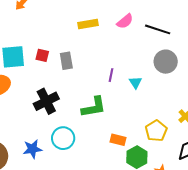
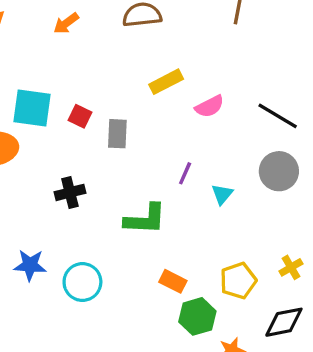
pink semicircle: (125, 21) -> (210, 106), moved
yellow rectangle: (88, 24) -> (166, 82), turned -30
black cross: (46, 101) -> (70, 192), size x0.7
cyan circle: (63, 138) -> (82, 282), moved

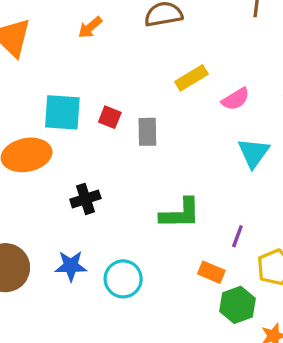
purple line: (185, 173) -> (237, 236), moved
black cross: (70, 192) -> (85, 199), moved
cyan triangle: (222, 194) -> (254, 153), moved, size x1.5

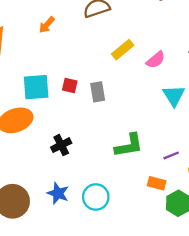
purple line: (237, 236) -> (171, 155), turned 56
blue star: (71, 266) -> (58, 193), turned 30

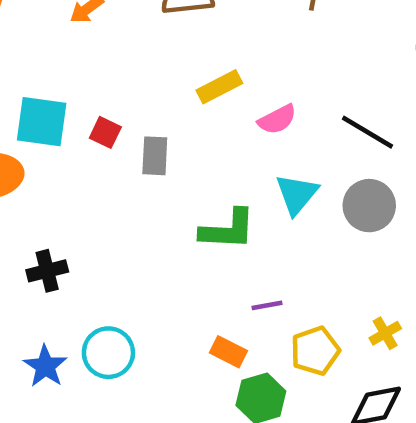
black cross: (61, 145) -> (47, 271), moved
green L-shape: (129, 145) -> (228, 229), moved
blue star: (58, 193) -> (45, 366), moved

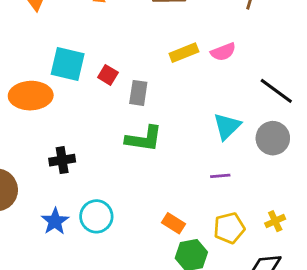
pink semicircle: (277, 119) -> (223, 52), moved
green L-shape: (228, 229) -> (144, 139), moved
purple line: (267, 305) -> (220, 176), moved

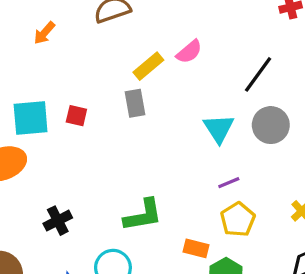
black line: (276, 91) -> (258, 74), turned -72
gray rectangle: (138, 93) -> (135, 103), moved
green L-shape: (144, 139) -> (143, 215), moved
yellow pentagon: (229, 228) -> (238, 219), moved

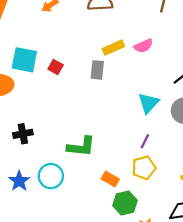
purple line: (229, 183) -> (145, 141), turned -56

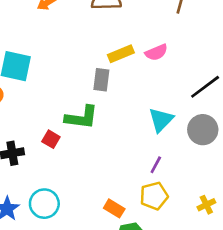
red square: (56, 67) -> (51, 139), moved
green L-shape: (81, 147) -> (82, 117), moved

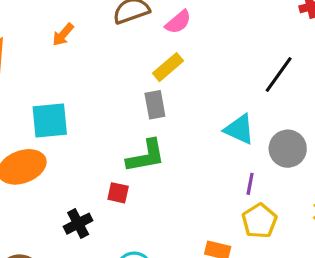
pink semicircle: (156, 52) -> (178, 22), moved
cyan triangle: (161, 120) -> (239, 129), turned -32
gray circle: (203, 130) -> (288, 149), moved

